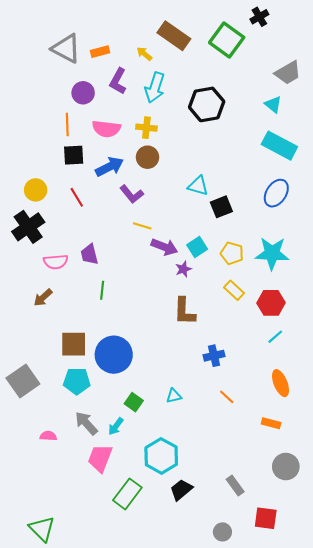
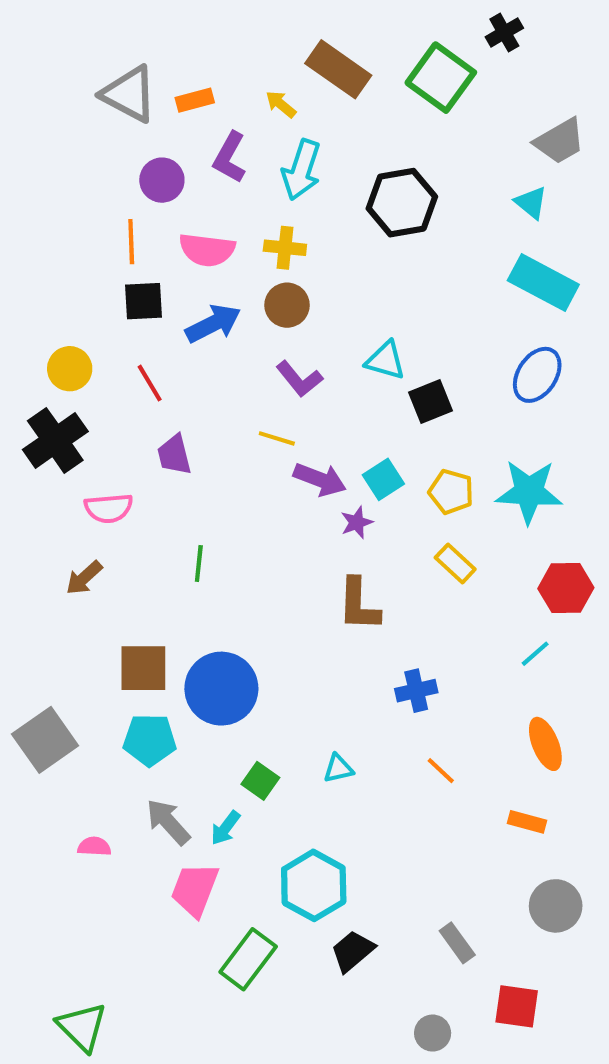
purple L-shape: (132, 194) -> (299, 379), moved
purple trapezoid: (89, 254) -> (174, 455), moved
red hexagon: (271, 303) -> (566, 588), moved

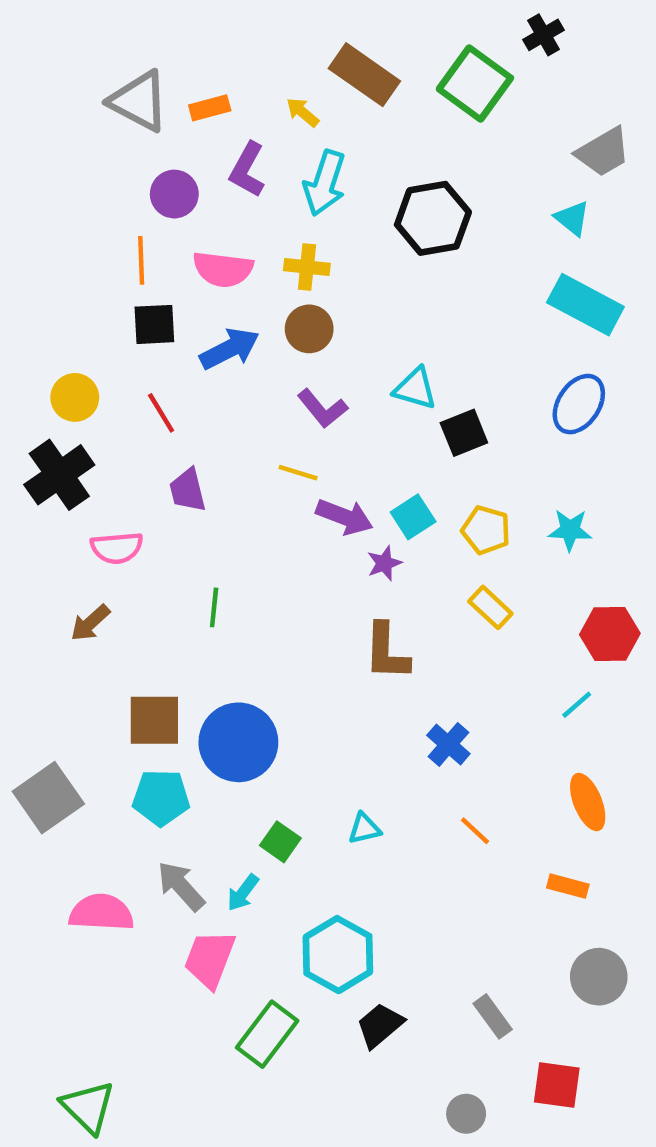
cyan star: (529, 492) -> (570, 530), size x0.6
blue cross: (416, 691) -> (448, 745), turned -36
pink semicircle: (94, 846) -> (101, 913), size x1.8

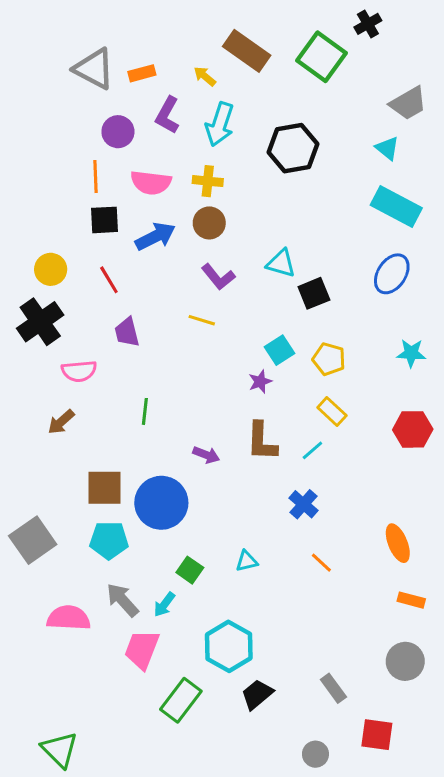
purple arrow: (345, 517) -> (206, 455), moved, size x0.7
cyan star: (570, 530) -> (411, 353), moved
cyan line: (577, 705) -> (312, 450), moved
orange rectangle: (568, 886) -> (411, 600), moved

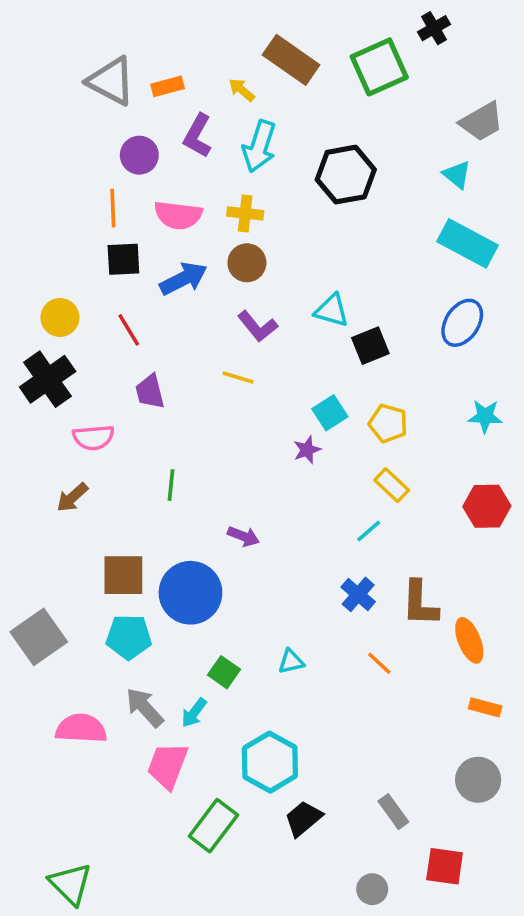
green square: (321, 57) -> (379, 67), turned 30
brown L-shape: (262, 441) -> (420, 603), moved

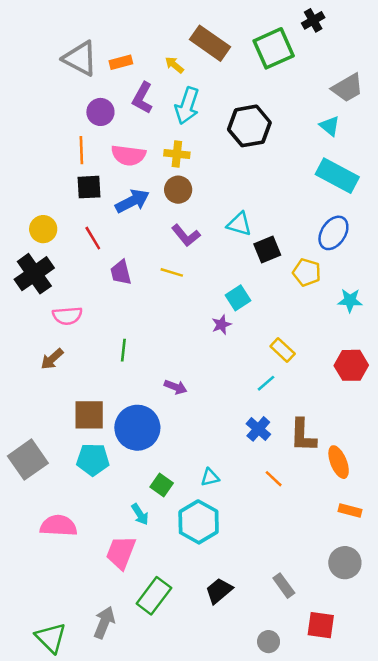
purple trapezoid: (150, 392) -> (121, 272), moved
yellow pentagon: (388, 423) -> (307, 272), moved
gray arrow: (145, 707) -> (104, 622), moved, turned 64
cyan arrow: (194, 713) -> (140, 514), turned -70
cyan hexagon: (270, 762) -> (199, 522), moved

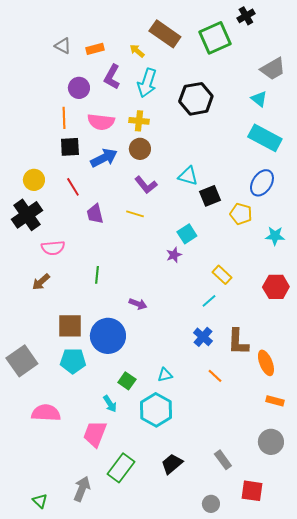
gray triangle: (80, 59) -> (63, 46), size x0.6
green triangle: (51, 638) -> (40, 501), size x0.6

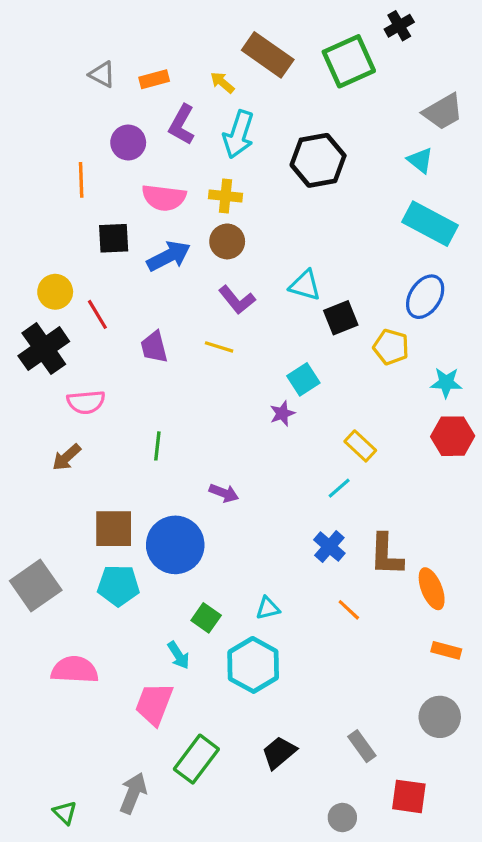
orange line: (64, 118) -> (81, 180), moved
red line: (73, 187) -> (97, 314), moved
red hexagon: (276, 287) -> (453, 436), moved

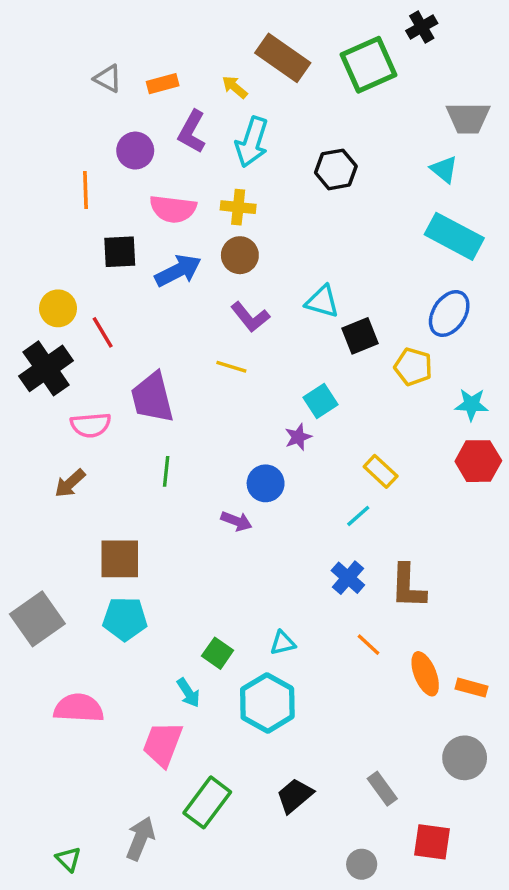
gray trapezoid: (443, 112) -> (468, 118), turned 30
black hexagon: (318, 160) -> (336, 169), size x0.7
purple trapezoid: (154, 347) -> (152, 398), moved, size x1.5
blue circle: (175, 545) -> (266, 483), moved, size x0.6
orange ellipse: (432, 589) -> (425, 674), moved

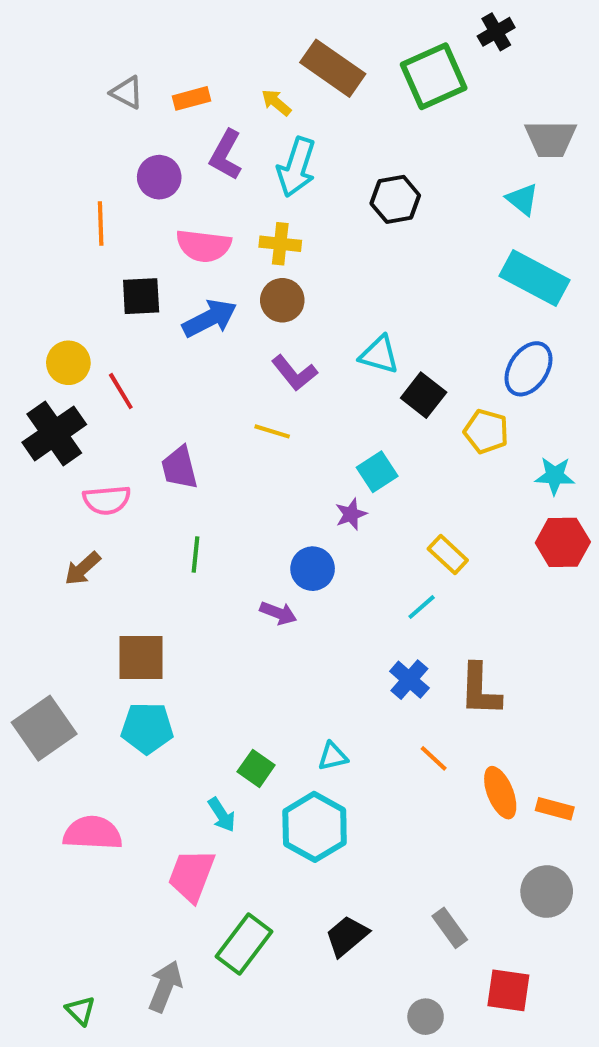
black square: (360, 336) -> (424, 395), turned -30
purple trapezoid: (152, 398) -> (179, 468), size x0.7

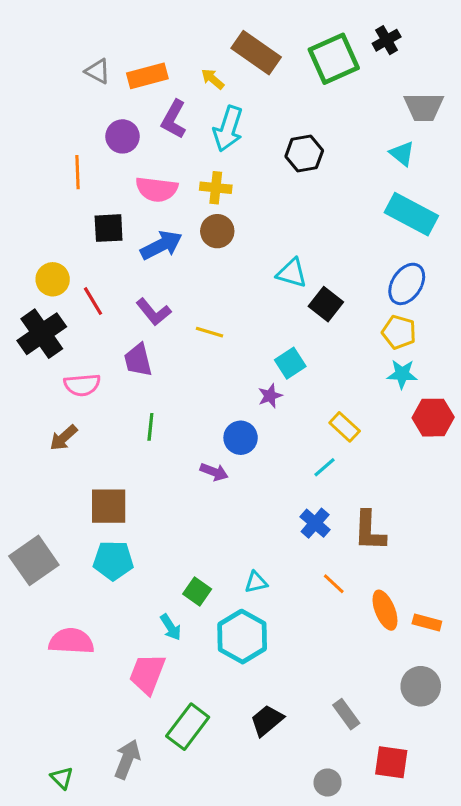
black cross: (496, 32) -> (387, 40), moved
orange rectangle: (191, 98) -> (147, 76), size x1.4
purple L-shape: (294, 373) -> (154, 312), moved
yellow pentagon: (486, 431) -> (399, 332), moved
cyan star: (555, 476) -> (402, 374), moved

